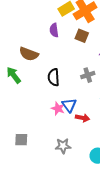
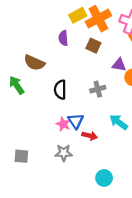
gray star: (63, 146) -> (64, 153), moved

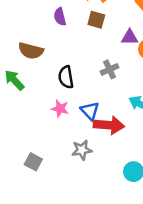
pink star: (63, 124) -> (60, 109), moved
red arrow: (90, 136) -> (109, 125), size x1.6
gray square: (21, 156) -> (33, 162), turned 32

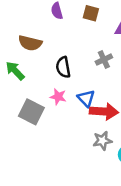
gray star: (82, 150) -> (102, 141), moved
gray square: (33, 162) -> (31, 112), moved, size x1.5

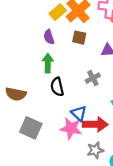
brown semicircle: (30, 43) -> (16, 94), moved
green arrow: (15, 71) -> (48, 63), moved, turned 48
pink star: (58, 97) -> (71, 128), moved, size x1.5

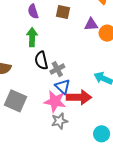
gray cross: (93, 78) -> (57, 69), moved
gray star: (95, 150) -> (60, 121), moved

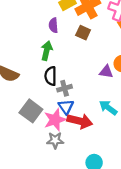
purple triangle: (91, 24) -> (106, 72), moved
gray square: (16, 101) -> (31, 111), moved
pink star: (55, 101) -> (55, 120), turned 30

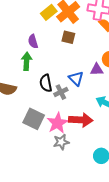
purple semicircle: (53, 25) -> (33, 41), moved
green arrow: (47, 51) -> (27, 61), moved
blue triangle: (66, 107) -> (76, 78), moved

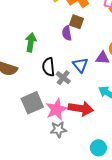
purple semicircle: (33, 41) -> (67, 33), moved
gray cross: (61, 92) -> (63, 78), turned -32
gray square: (34, 119) -> (32, 103), turned 35

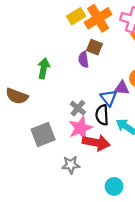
blue triangle: (80, 65) -> (109, 98), moved
black semicircle: (48, 67) -> (102, 115), moved
pink star: (56, 109) -> (81, 128), moved

